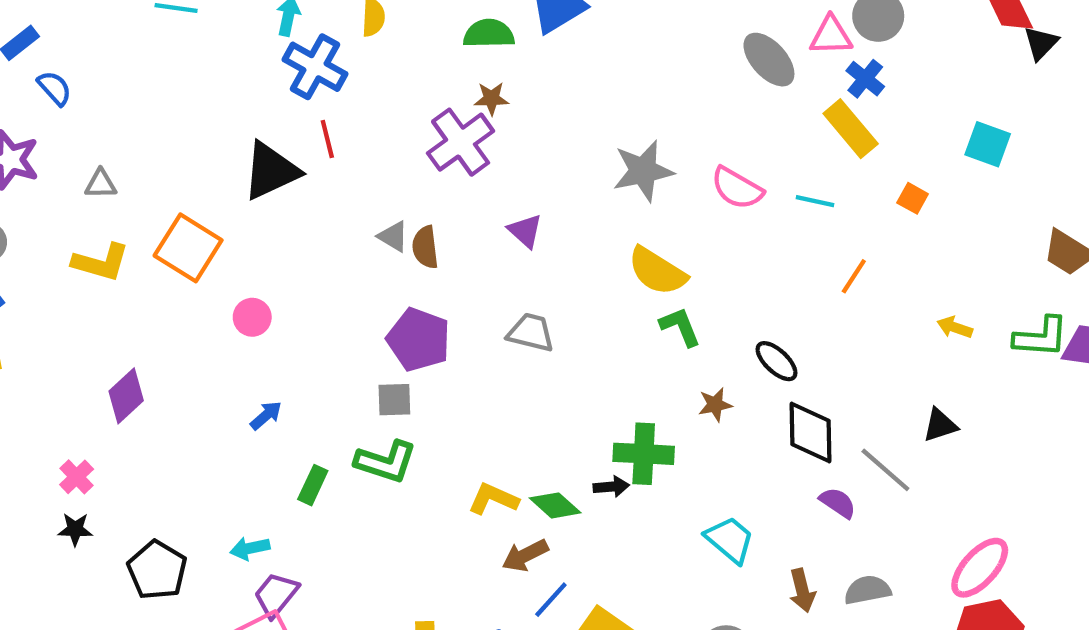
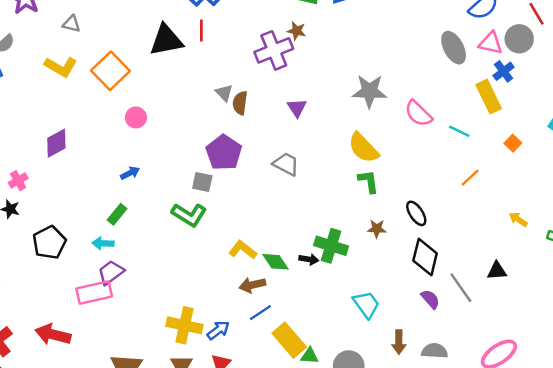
green rectangle: (313, 485) -> (117, 214), moved

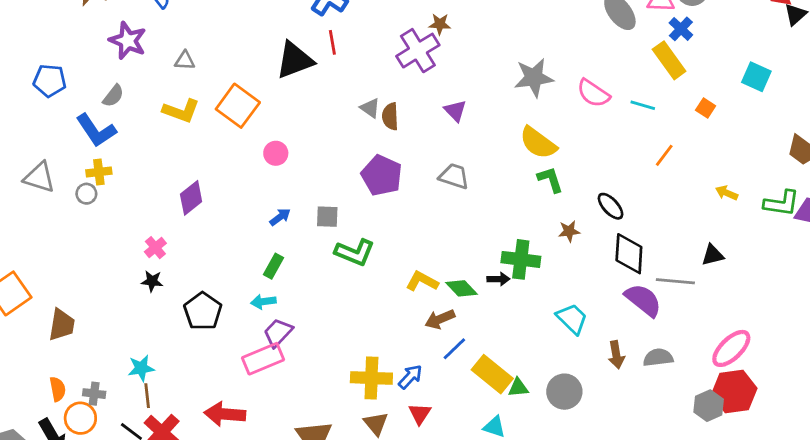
gray square: (202, 182) -> (327, 217), moved
gray line: (461, 288) -> (675, 281), turned -40
purple semicircle: (430, 299) -> (643, 300), size x1.6

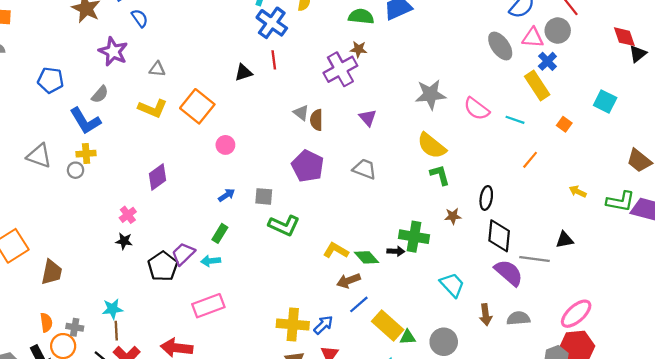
black triangle: (295, 60) -> (243, 73), size x0.6
black ellipse: (611, 206) -> (486, 198), turned 50
purple trapezoid: (278, 333) -> (183, 254), moved

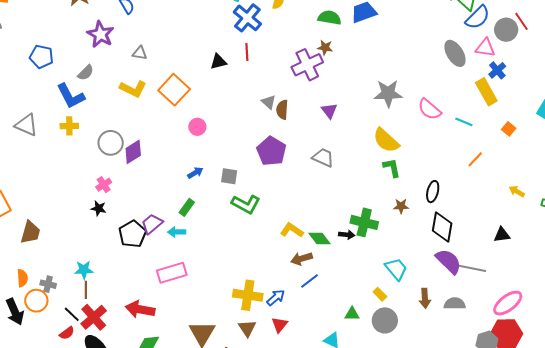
gray circle: (558, 31) -> (506, 30), moved
gray circle: (76, 170) -> (111, 143), moved, size x1.6
gray line: (535, 259) -> (472, 268), moved
yellow rectangle: (388, 326) -> (380, 294), moved, size x0.5

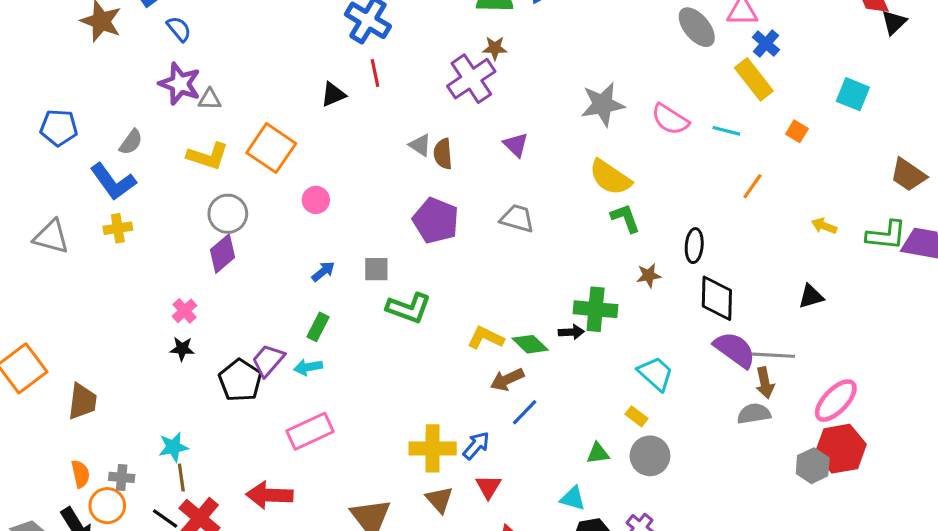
purple star: (100, 34) -> (180, 84), moved
gray circle: (111, 143) -> (228, 214), moved
brown arrow: (425, 298) -> (765, 383), moved

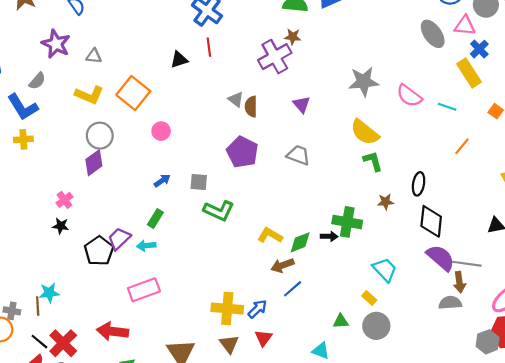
purple star: (180, 84) -> (56, 44), moved
green diamond: (530, 344) -> (300, 242), turned -70
brown line: (181, 478) -> (38, 306), moved

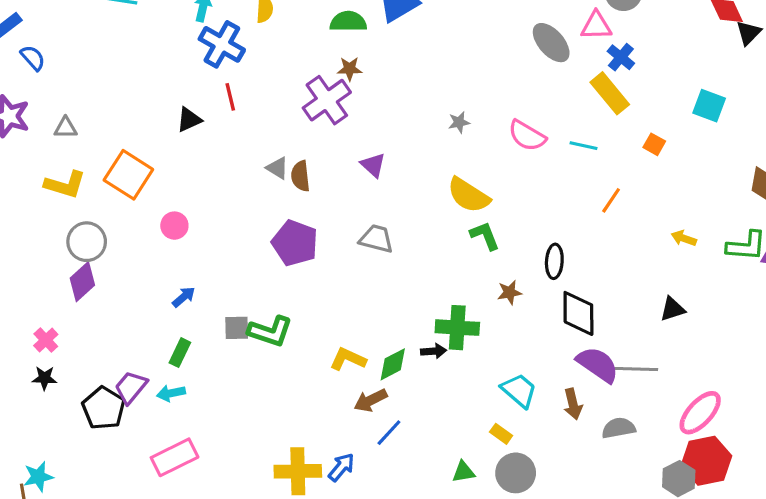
gray star: (364, 82) -> (459, 122), size x0.5
gray square: (199, 182) -> (237, 328), moved
brown arrow: (459, 282) -> (573, 404), moved

